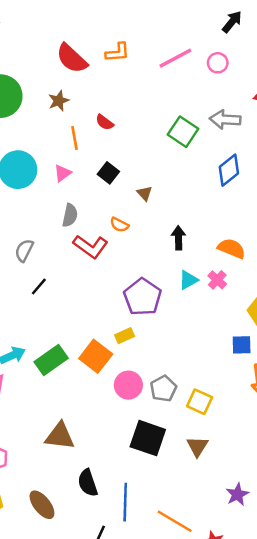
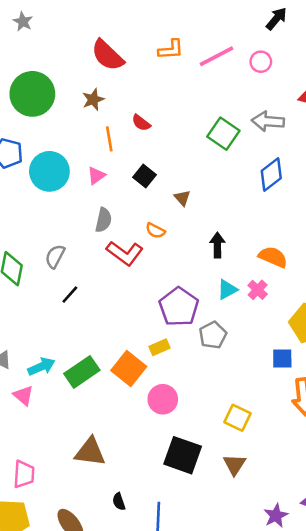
orange L-shape: (118, 52) -> (171, 49), moved
gray pentagon: (163, 389) -> (213, 335), moved
black semicircle: (88, 483) -> (119, 502), size x0.6

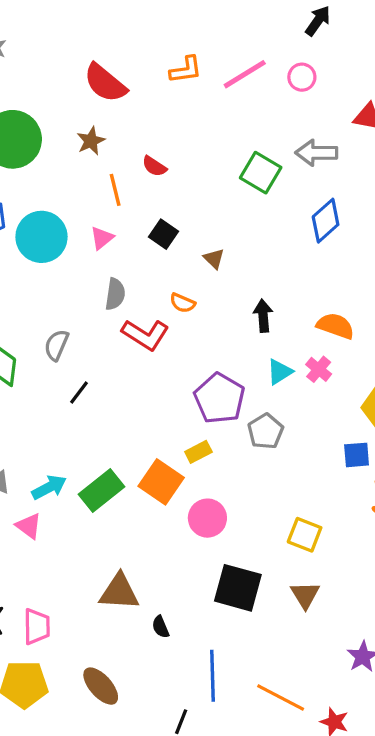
black semicircle: (119, 502) -> (161, 627), moved

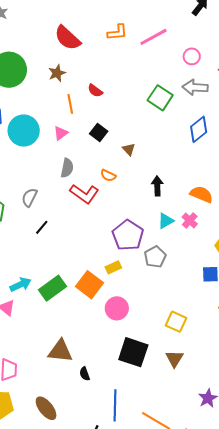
pink circle: (302, 77) -> (192, 56), moved

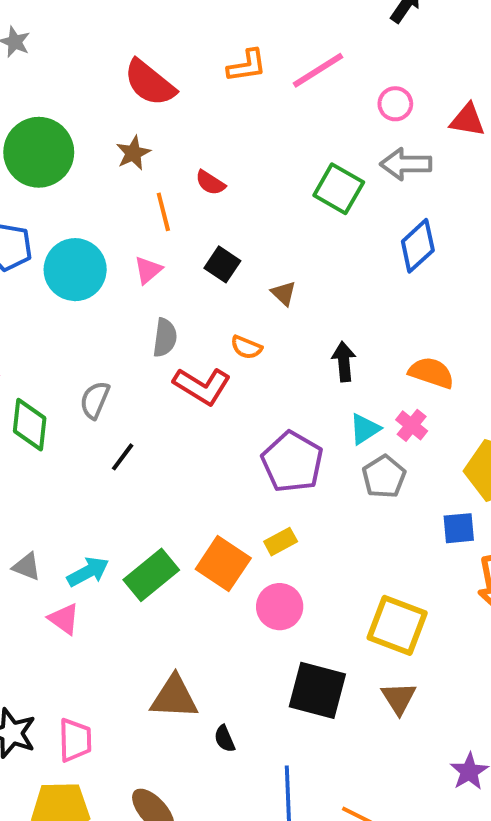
gray pentagon: (155, 257) -> (384, 477), moved
yellow rectangle: (113, 267) -> (281, 542), moved
yellow square: (176, 322) -> (397, 625), size x1.4

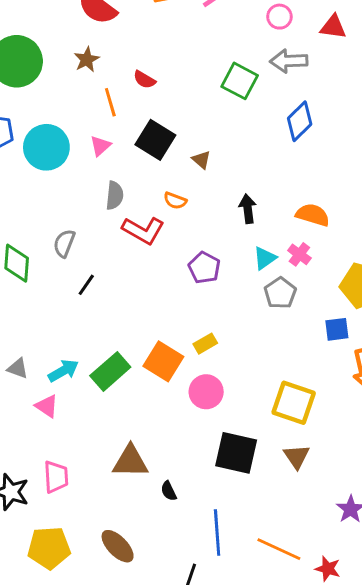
black square: (222, 264) -> (155, 140), size x1.5
purple pentagon: (292, 462) -> (204, 268), moved, size x0.7
pink trapezoid: (75, 740) -> (56, 477), moved

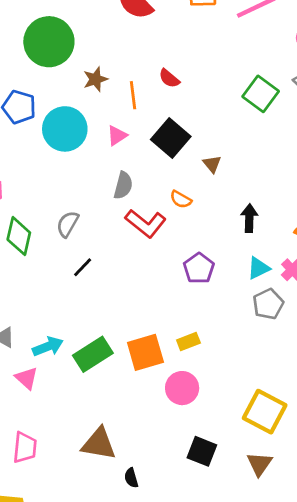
brown star: (87, 60) -> (95, 79), moved
orange square: (163, 361) -> (145, 352), turned 33
black square: (236, 453) -> (202, 451), size x0.7

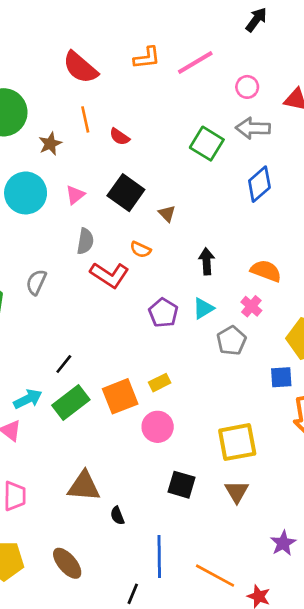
orange line: (133, 95) -> (85, 119), moved
black line: (83, 267) -> (64, 364), moved
cyan triangle: (258, 268) -> (203, 308), moved
yellow square: (265, 412) -> (237, 442), turned -33

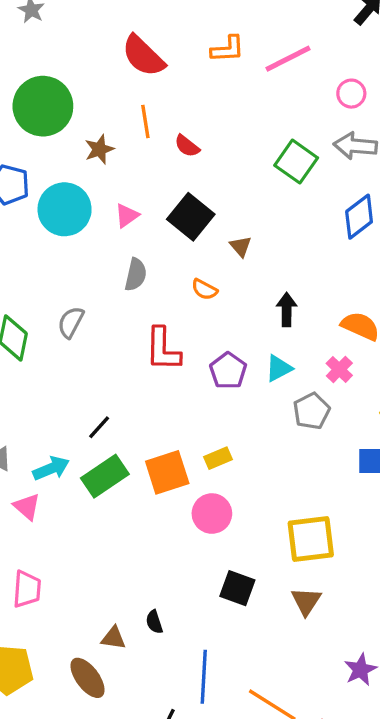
red L-shape: (109, 275) -> (163, 349), moved, turned 54
brown triangle: (84, 486) -> (114, 638), moved, size x0.6

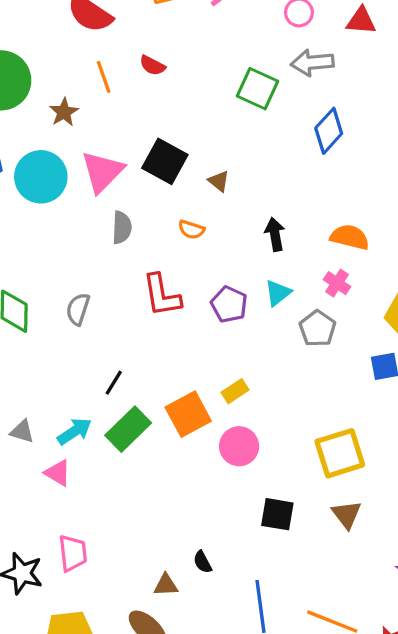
red semicircle: (187, 146) -> (152, 65), moved
pink triangle: (127, 216) -> (102, 172), size x1.8
gray semicircle: (71, 322) -> (78, 309), moved

